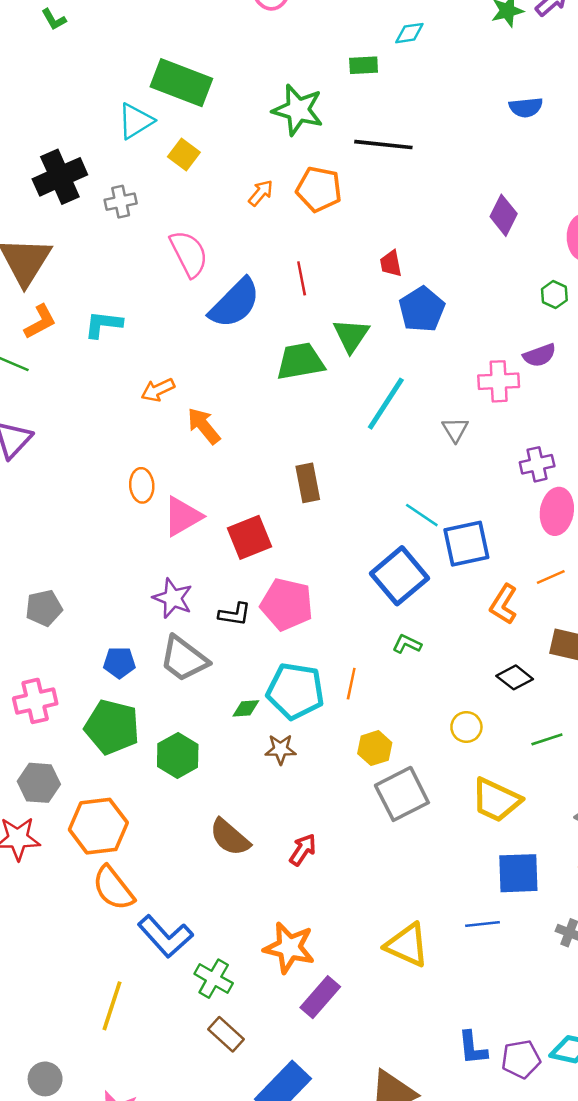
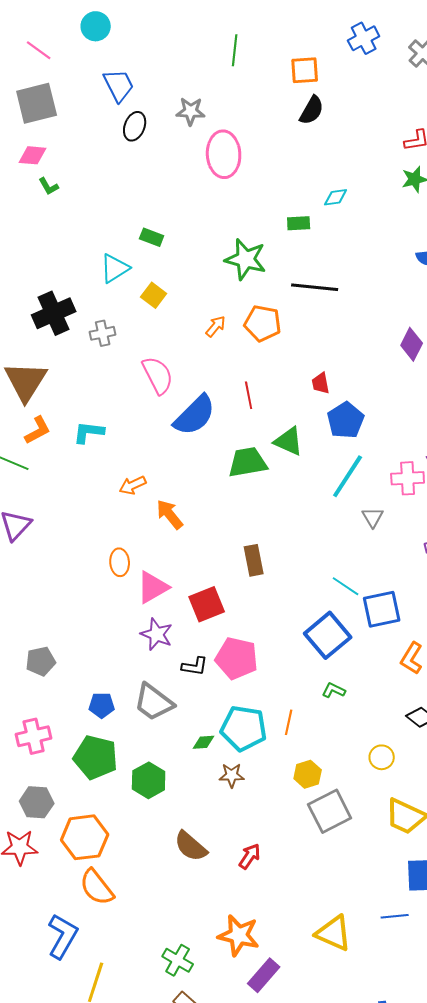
green rectangle: (181, 83) -> (152, 237), size x0.5
green triangle: (351, 335) -> (289, 441), turned -40
cyan line: (386, 404) -> (348, 476), moved
purple star: (173, 598) -> (157, 634), moved
blue L-shape: (165, 936) -> (63, 936), moved, turned -108

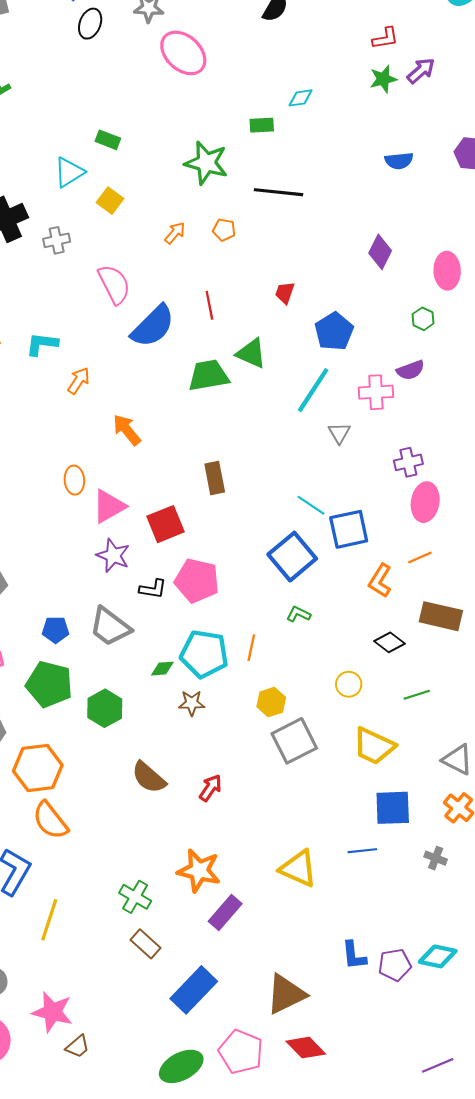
pink ellipse: (224, 154) -> (183, 53), turned -45
orange pentagon: (263, 323) -> (224, 230), size x0.6
red trapezoid: (321, 383) -> (285, 293), turned 30
blue pentagon: (346, 420) -> (334, 331), moved
orange arrow: (133, 485) -> (79, 381), moved, turned 148

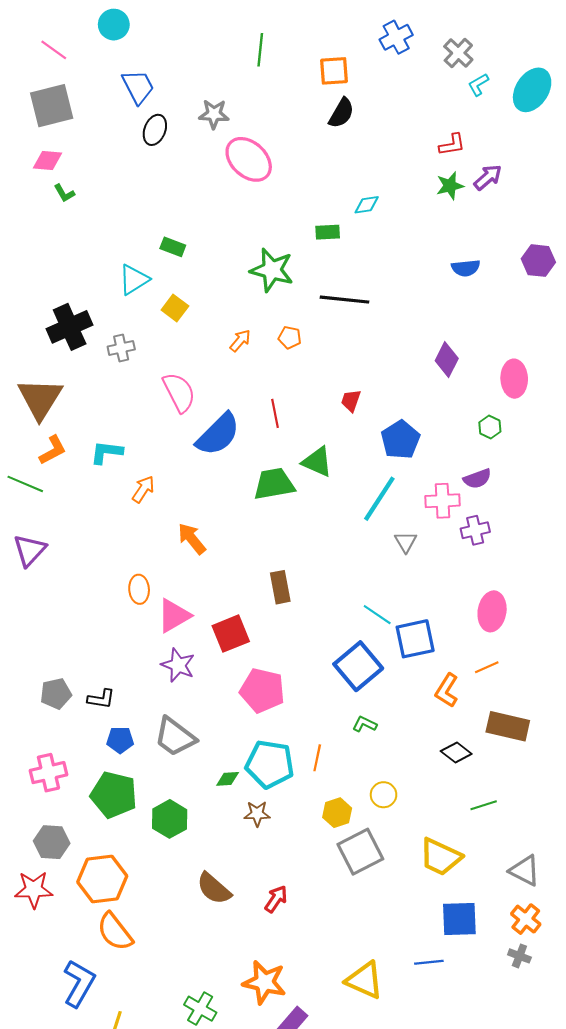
purple cross: (408, 462) -> (475, 530), moved
black L-shape: (153, 589) -> (101, 699), moved
yellow circle: (349, 684) -> (384, 795), moved
gray cross: (436, 858) -> (519, 956), moved

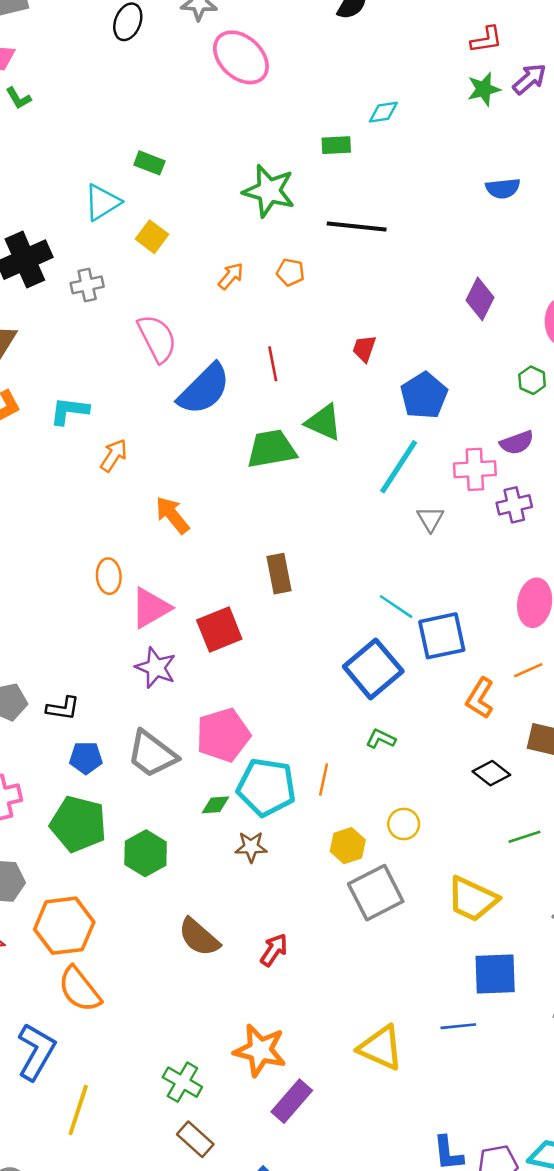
pink pentagon: (262, 690) -> (223, 735), moved, turned -30

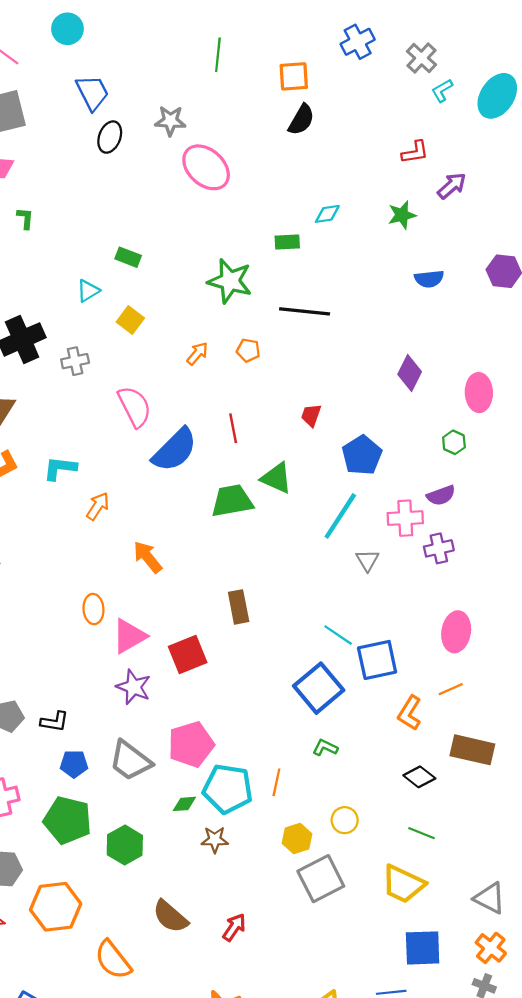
green star: (484, 89) -> (402, 215), moved
green L-shape: (18, 98) -> (25, 218), moved, turned -145
cyan triangle: (102, 202) -> (88, 291), size x0.7
green line: (524, 837) -> (421, 833), moved, turned 40
orange semicircle: (79, 989) -> (113, 960), moved

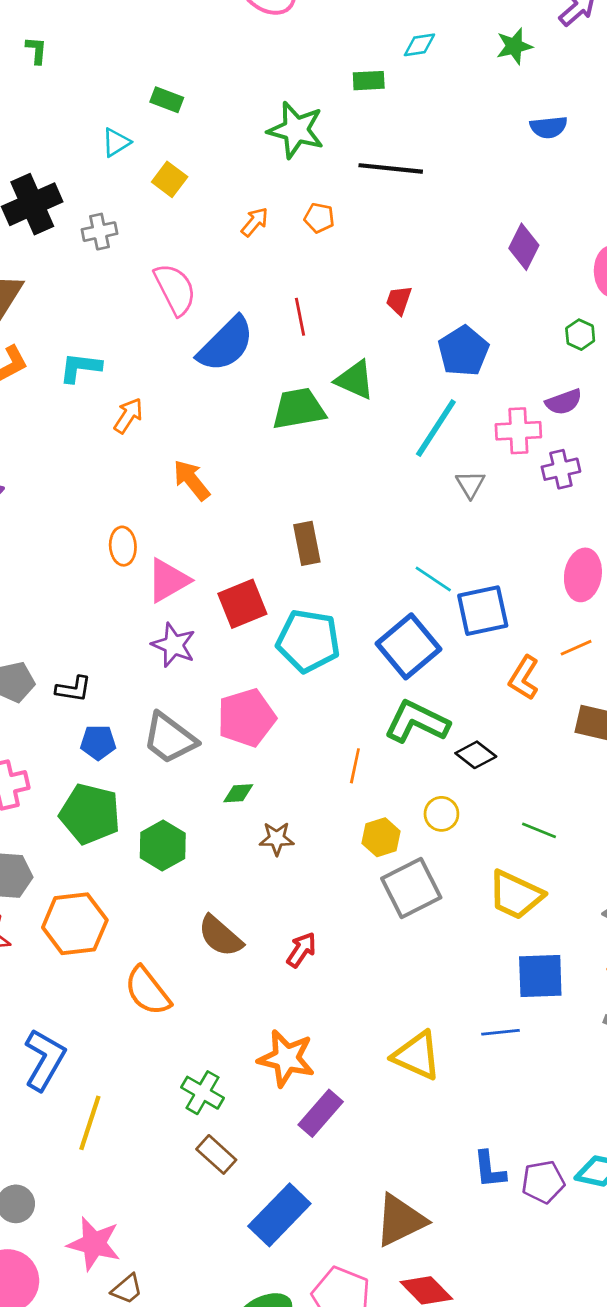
green L-shape: (325, 748) -> (417, 722), size x2.0
black diamond: (419, 777) -> (476, 755), moved
cyan pentagon: (228, 789) -> (308, 641), moved

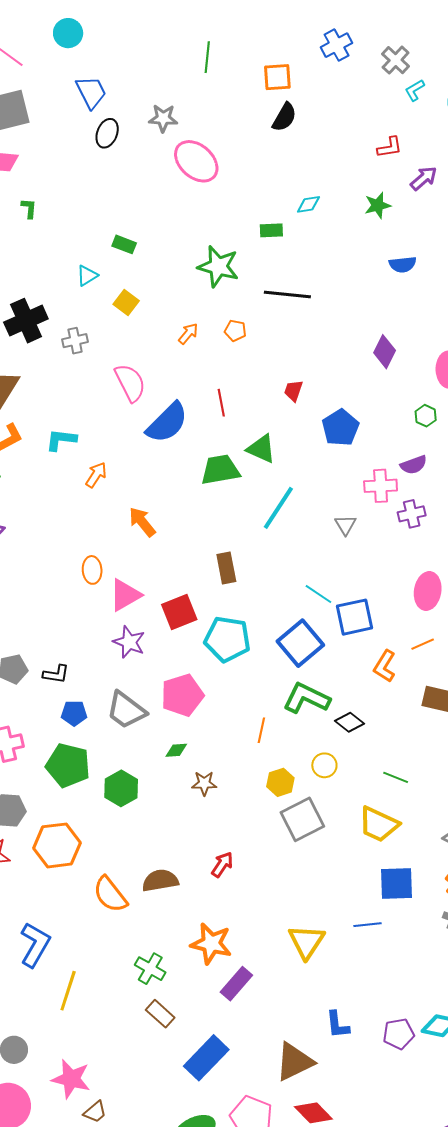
cyan line: (436, 428) -> (278, 508), moved
brown semicircle: (220, 936) -> (160, 880), moved, turned 129
yellow triangle: (417, 1056) -> (306, 942), turned 39
blue L-shape: (490, 1170) -> (337, 1025), moved

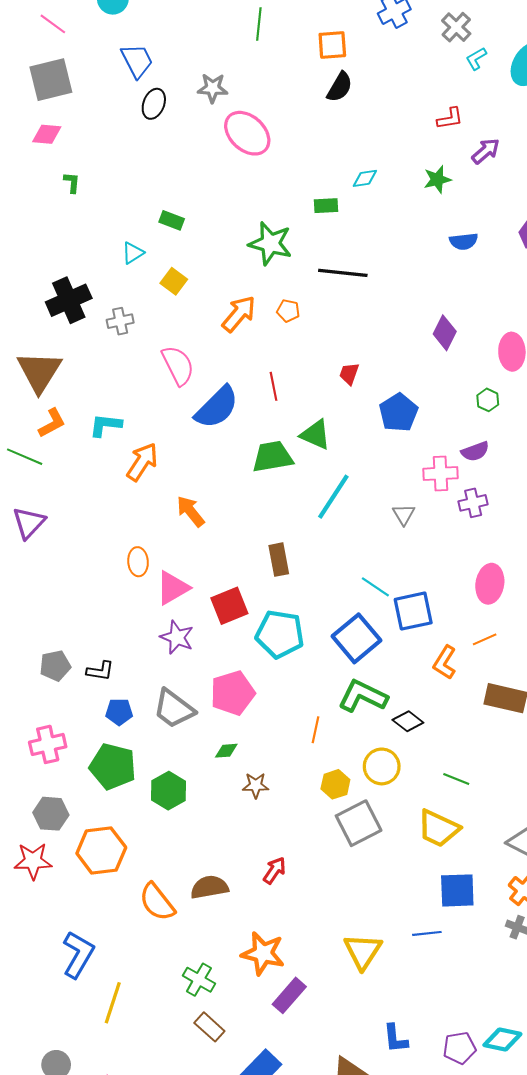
orange arrow: (188, 334) -> (239, 314), size x1.6
orange arrow: (96, 475) -> (142, 462), size x1.4
yellow circle: (324, 765) -> (382, 766), size x1.4

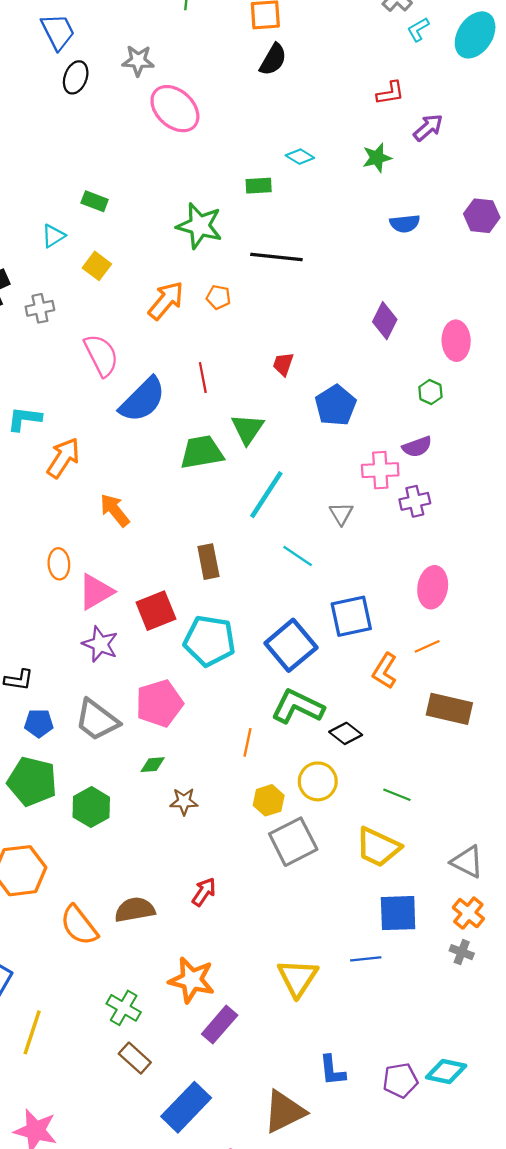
cyan diamond: (365, 178) -> (300, 157), turned 40
green triangle: (316, 435) -> (247, 429), turned 40
cyan line: (375, 587) -> (298, 556), moved

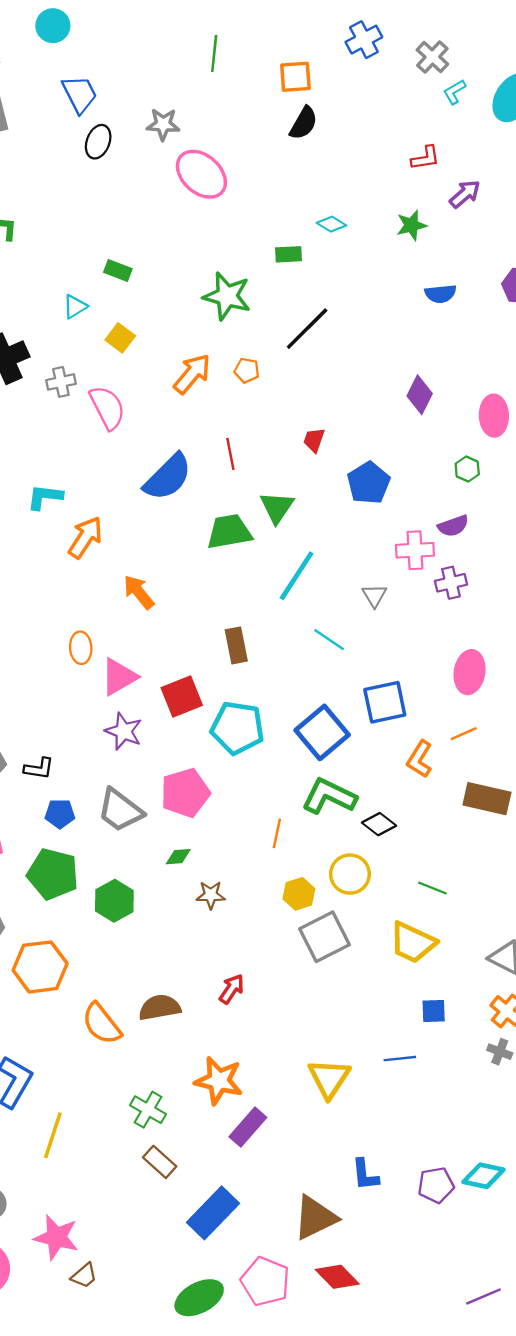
black line: (276, 257) -> (307, 329), turned -51
pink semicircle: (101, 355) -> (107, 407), moved
blue square: (398, 913) -> (434, 1011), size x0.6

